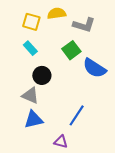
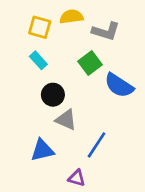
gray triangle: (30, 95) -> (66, 120), moved

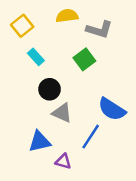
yellow square: (40, 27) -> (22, 26), moved, turned 35
blue semicircle: (119, 85) -> (112, 109), moved
purple triangle: (77, 178) -> (63, 161), moved

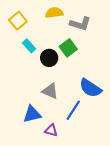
black circle: (50, 89) -> (49, 58), moved

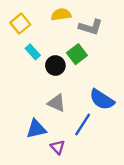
purple triangle: (51, 130) -> (58, 147), turned 32

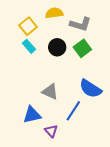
yellow square: (20, 24) -> (28, 26), moved
green square: (77, 54) -> (82, 48), moved
black circle: (55, 66) -> (57, 47), moved

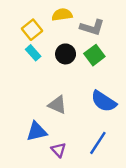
blue line: (73, 111) -> (98, 143), moved

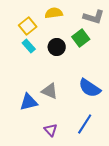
gray L-shape: (92, 27) -> (94, 17), moved
green square: (94, 55) -> (81, 38), moved
blue triangle: (37, 131) -> (29, 102), moved

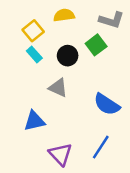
gray triangle: (50, 91) -> (58, 88), moved
purple triangle: (51, 130) -> (60, 154), size x1.5

